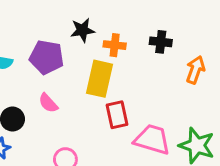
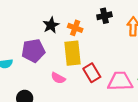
orange cross: (115, 45) -> (75, 28), turned 32
pink semicircle: (48, 103) -> (58, 78), moved

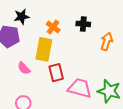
black star: (51, 25) -> (22, 17), moved

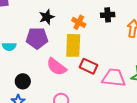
pink semicircle: (24, 68) -> (57, 67), size x1.5
red rectangle: (56, 73) -> (89, 66), turned -42

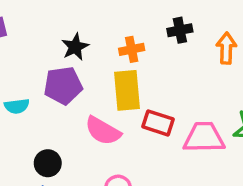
orange cross: (79, 22) -> (132, 49), turned -32

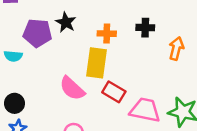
black star: (75, 47) -> (66, 22), turned -30
purple pentagon: (63, 85) -> (37, 33), moved
black circle: (48, 163) -> (15, 103), moved

